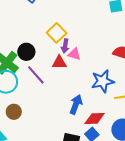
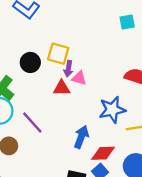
yellow square: (57, 33) -> (58, 54), turned -30
black circle: (26, 52) -> (30, 62), moved
purple line: (36, 75) -> (32, 123), moved

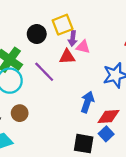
yellow square: (58, 54) -> (63, 25), turned -35
purple line: (32, 123) -> (44, 72), moved

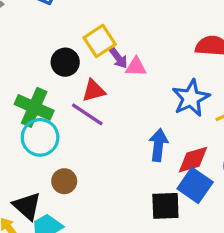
purple arrow: (73, 38) -> (118, 58), turned -32
red triangle: (67, 57) -> (94, 91), moved
blue square: (106, 134) -> (195, 185), size x1.5

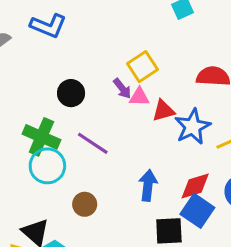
yellow square: (100, 41) -> (143, 67), moved
red triangle: (94, 91) -> (163, 111), moved
blue arrow: (158, 145) -> (148, 185), moved
brown circle: (64, 181) -> (85, 204), moved

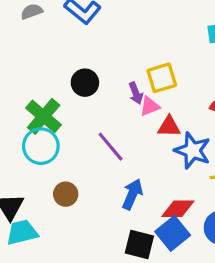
pink triangle: (139, 97) -> (150, 106), turned -40
blue star: (192, 127) -> (193, 151), turned 30
purple line: (93, 143) -> (111, 147), moved

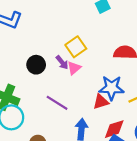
black circle: (85, 83) -> (36, 65), moved
red triangle: (169, 126) -> (101, 102), moved

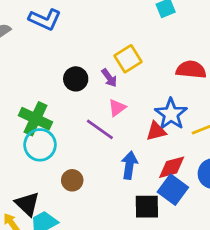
pink triangle: (74, 68) -> (117, 108), moved
blue star: (112, 88) -> (171, 114), turned 30

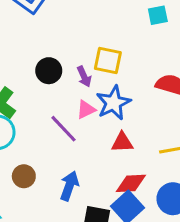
yellow square: (128, 59) -> (108, 60), turned 32
blue star: (171, 114) -> (113, 103), moved
blue arrow: (129, 165) -> (69, 186), moved

